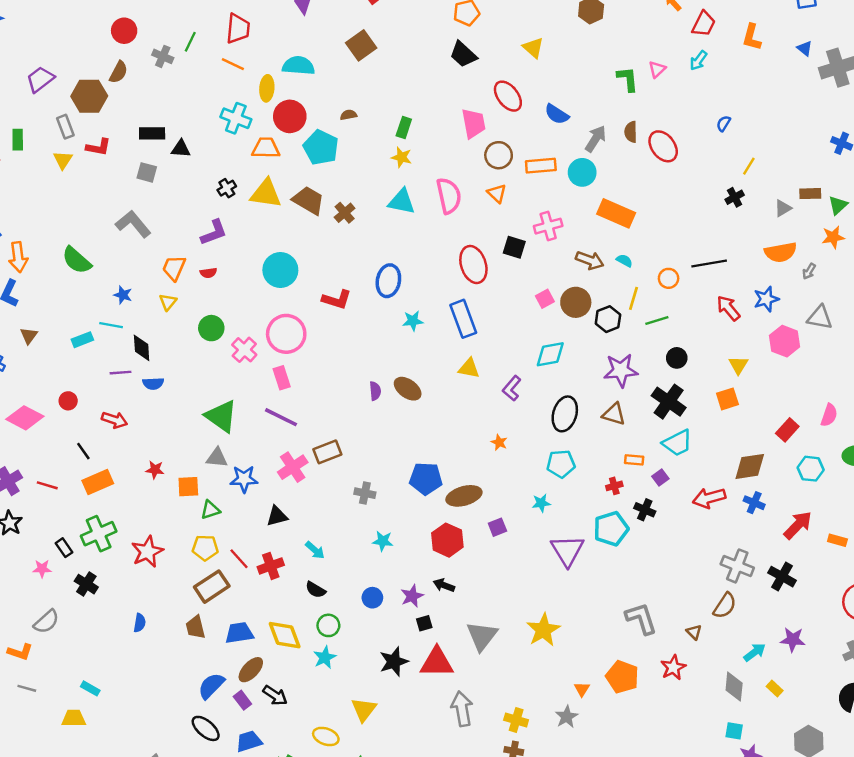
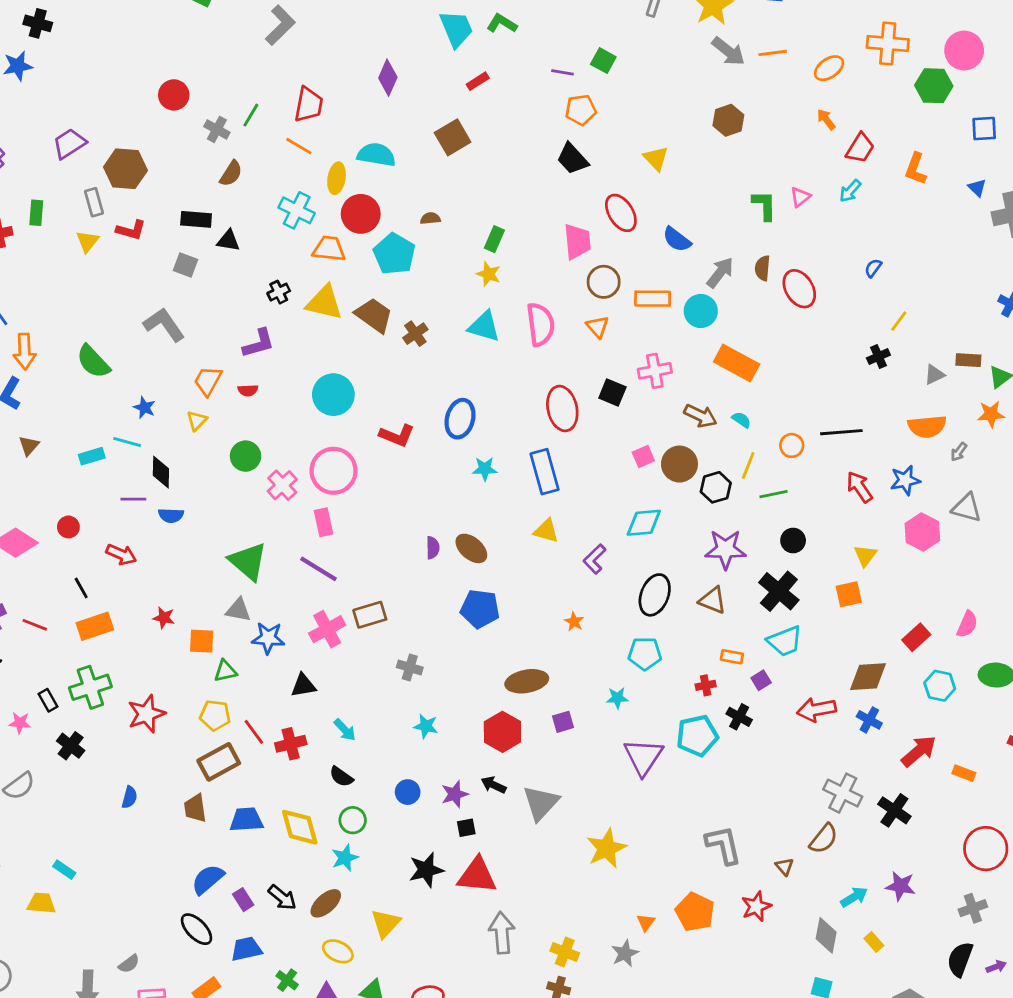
brown semicircle: (119, 72) -> (231, 173), moved
blue pentagon: (426, 479) -> (480, 609), moved
gray triangle: (482, 636) -> (541, 803), moved
brown ellipse: (251, 670) -> (326, 903), moved

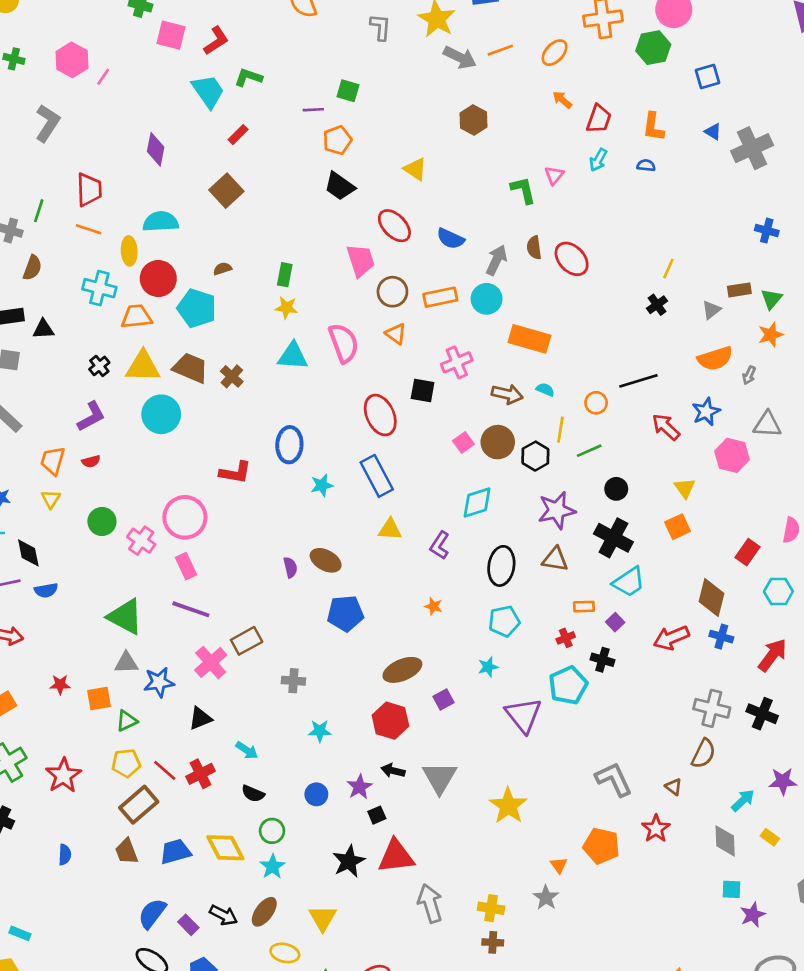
blue semicircle: (873, 268) -> (646, 165), moved, turned 72
cyan circle: (333, 395) -> (161, 414), moved
brown diamond: (868, 677) -> (711, 598), turned -60

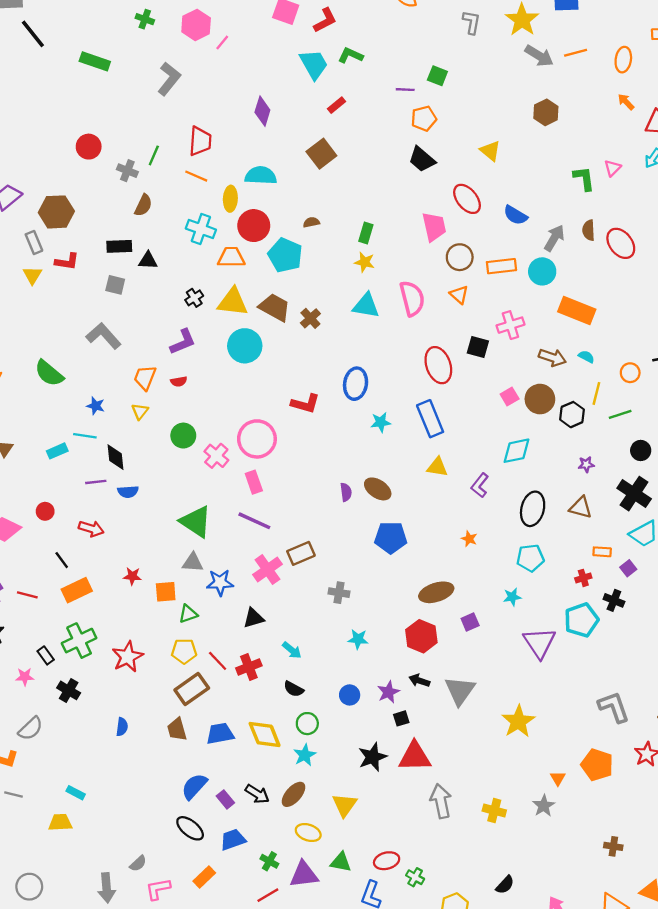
orange ellipse: (555, 53) -> (623, 60), turned -40
purple star: (557, 510) -> (586, 464), size x0.5
brown cross: (493, 942) -> (613, 846), moved

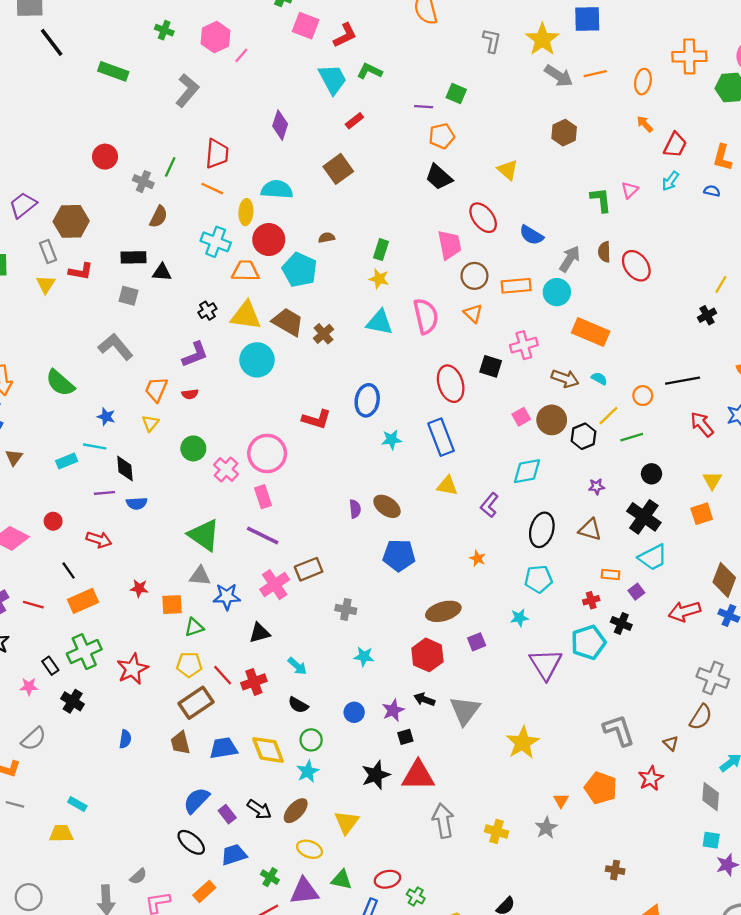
yellow line: (596, 393) -> (608, 416), turned 30

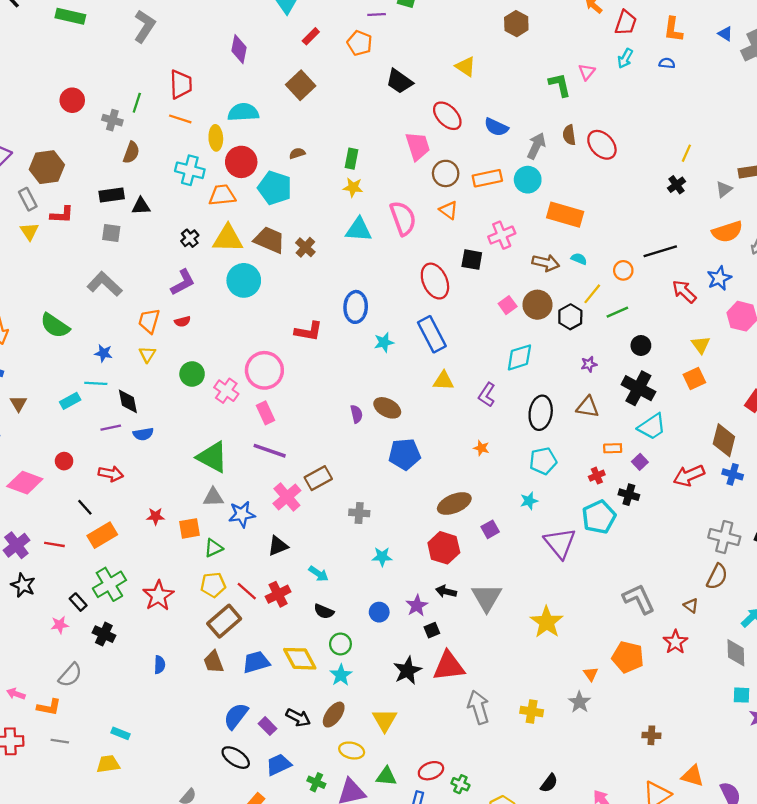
orange pentagon: (442, 136) -> (360, 43), moved, turned -30

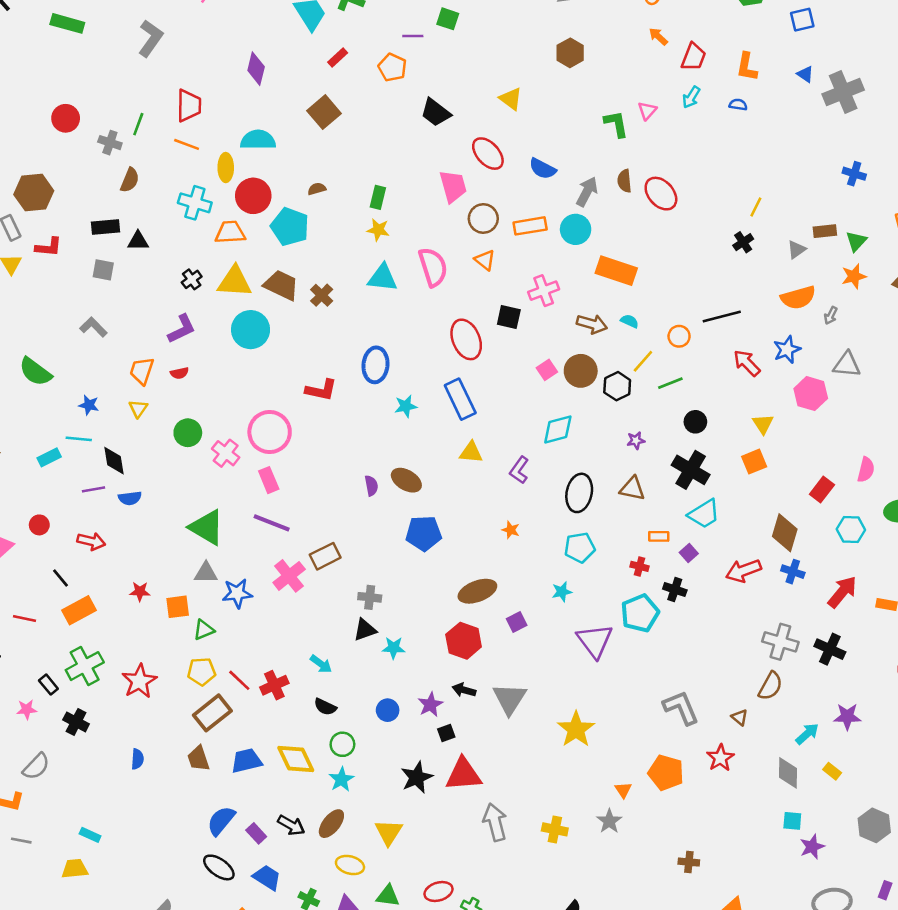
gray L-shape: (105, 284) -> (93, 327), size x0.7
red cross: (597, 476) -> (640, 566), turned 35
black triangle: (278, 546) -> (365, 630), moved
blue trapezoid: (279, 765) -> (267, 877), turned 55

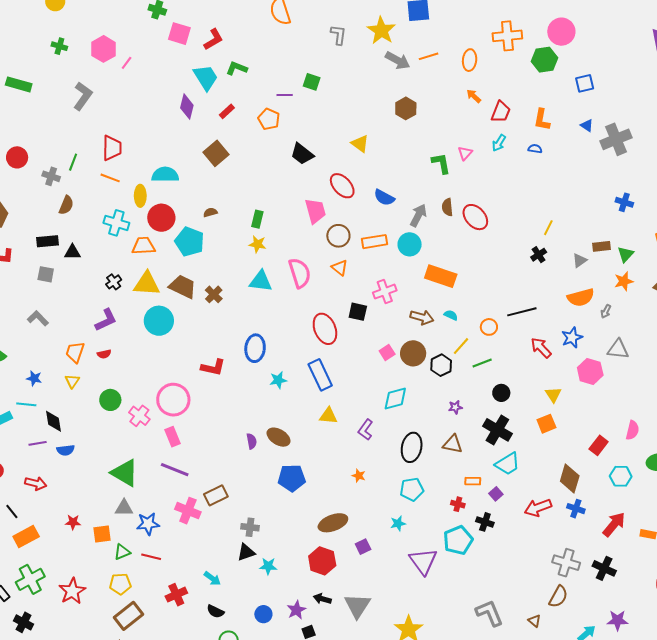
purple diamond: (256, 69) -> (187, 107), moved
pink cross: (289, 576) -> (188, 511), turned -30
red line: (239, 680) -> (151, 557), moved, turned -30

